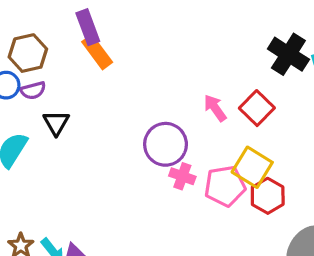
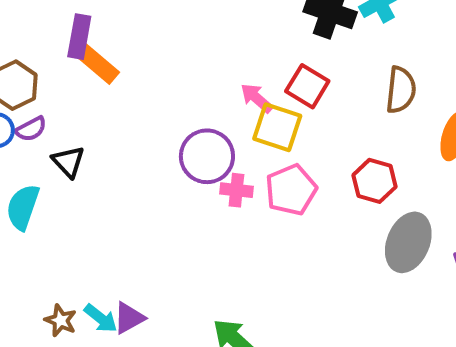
purple rectangle: (88, 27) -> (79, 37), turned 44
yellow square: (252, 167) -> (277, 127), moved
red hexagon: (268, 196) -> (374, 181), moved

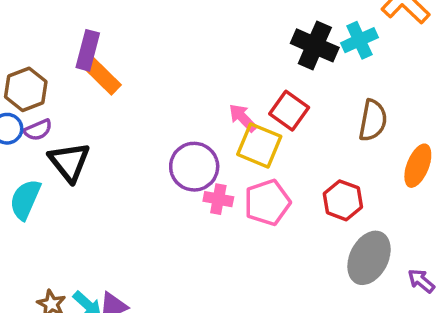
black triangle: (68, 162) -> (69, 162), size x1.4

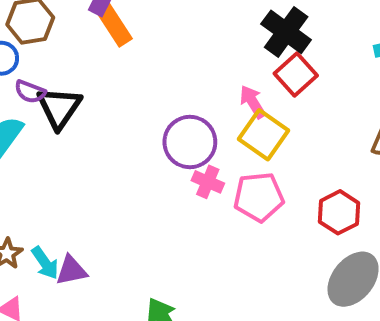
black cross: (315, 45) -> (286, 32), moved
red square: (289, 111) -> (296, 75), moved
purple semicircle: (38, 130) -> (30, 92), moved, turned 32

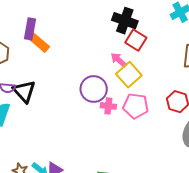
yellow square: (264, 135) -> (129, 75), turned 30
pink pentagon: (259, 197) -> (136, 106), turned 30

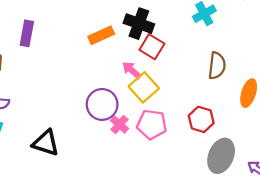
orange rectangle: (39, 43) -> (101, 35), moved, turned -65
black triangle: (24, 91) -> (46, 143), moved, turned -30
pink cross: (108, 106) -> (119, 125), turned 35

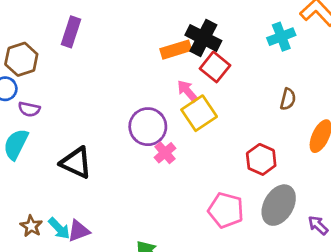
orange rectangle: (101, 35) -> (176, 50), moved
brown semicircle: (217, 66) -> (288, 99), size x0.7
pink pentagon: (152, 124) -> (226, 210), moved

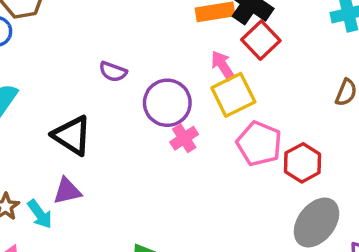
purple semicircle: (29, 109) -> (113, 72), moved
pink pentagon: (226, 210) -> (259, 144), moved
purple triangle: (79, 231) -> (67, 191), moved

